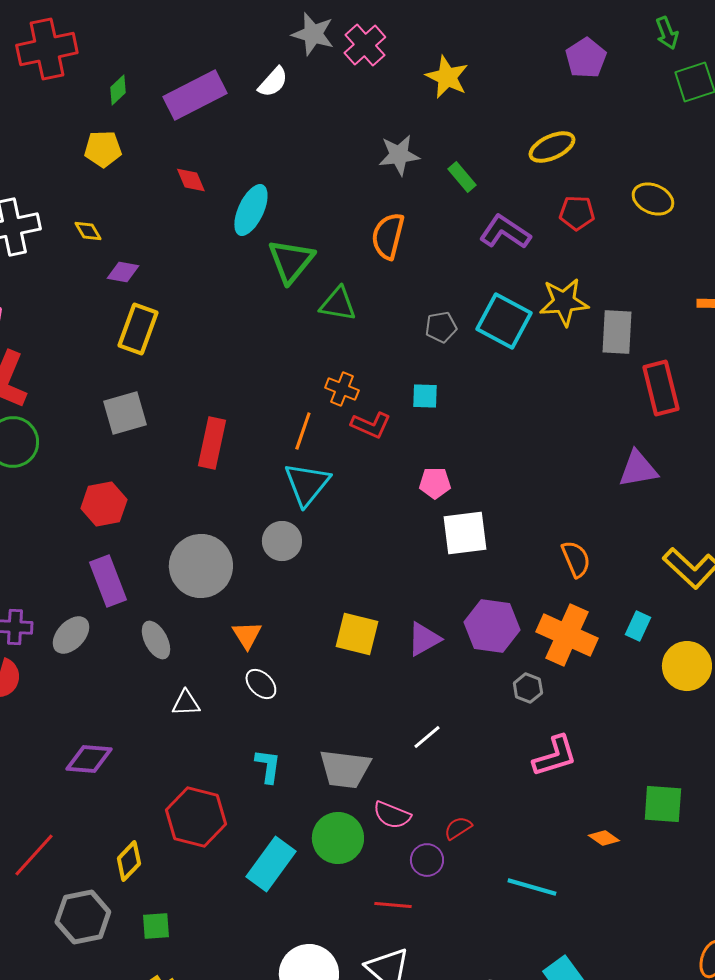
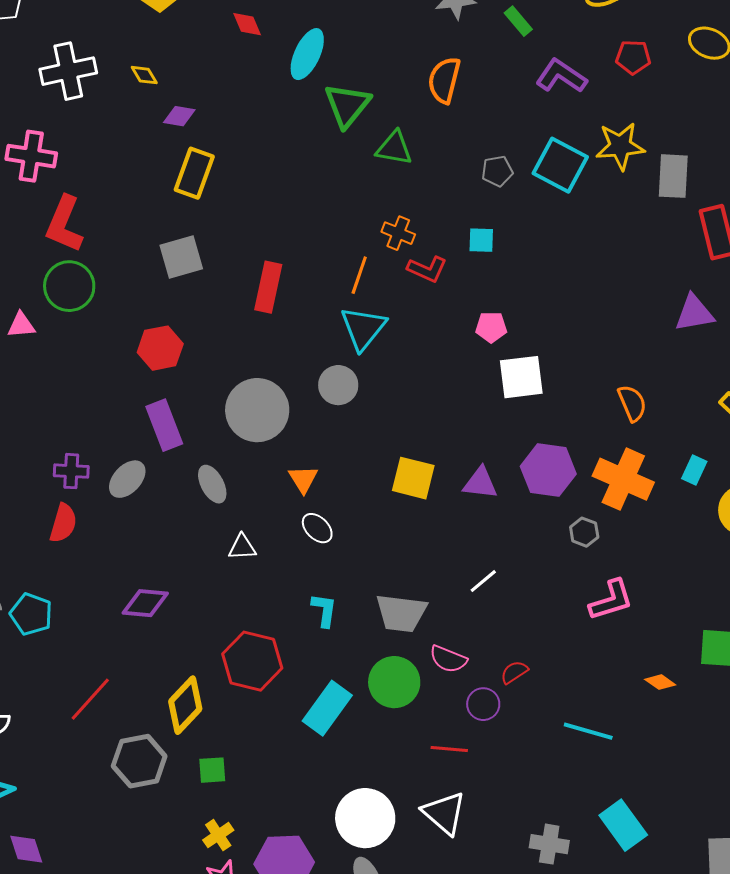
purple triangle: (424, 639) -> (480, 483), turned 36
yellow diamond: (129, 861) -> (185, 705), size x1.4

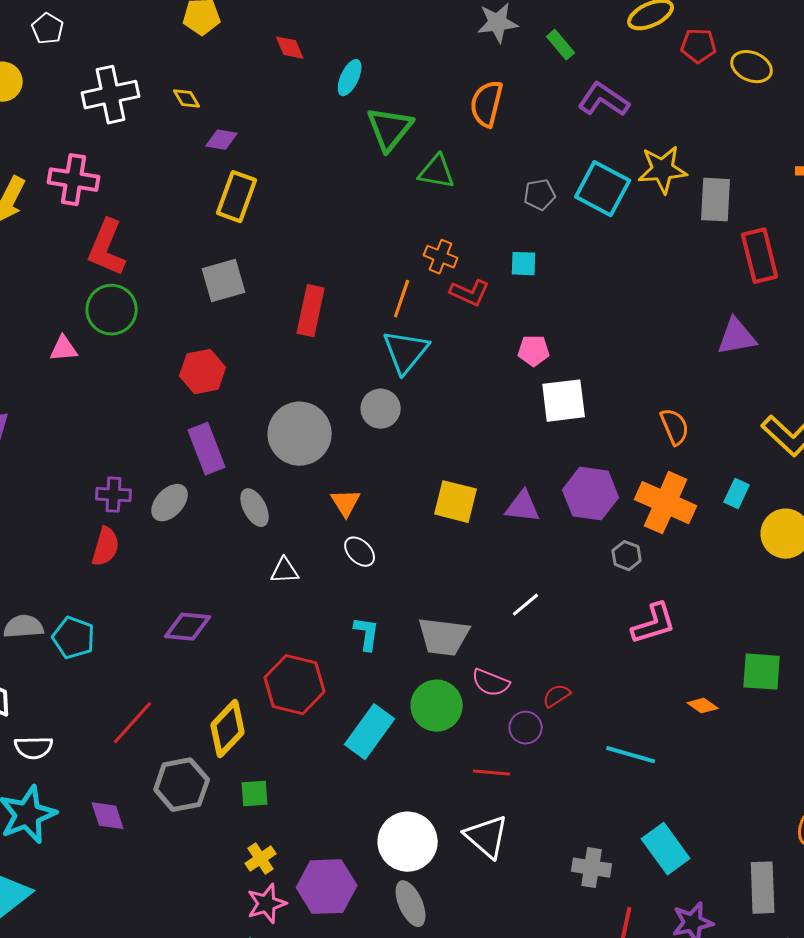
cyan ellipse: (307, 54) -> (350, 78), size x0.7
red pentagon: (633, 57) -> (699, 46), moved
purple diamond: (26, 849) -> (108, 816), moved

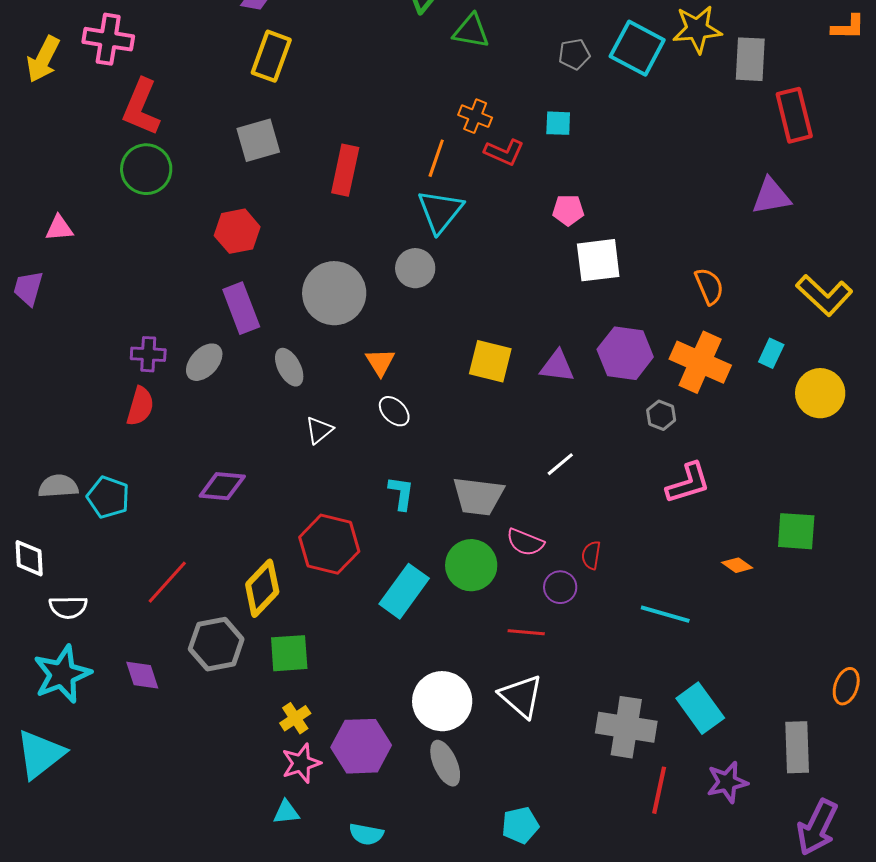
pink triangle: (64, 349) -> (59, 228), moved
white triangle: (285, 571) -> (319, 430), turned -36
red semicircle: (557, 696) -> (591, 555), turned -48
green square: (255, 794) -> (289, 653), size x1.4
gray cross: (592, 868) -> (626, 727), size x1.5

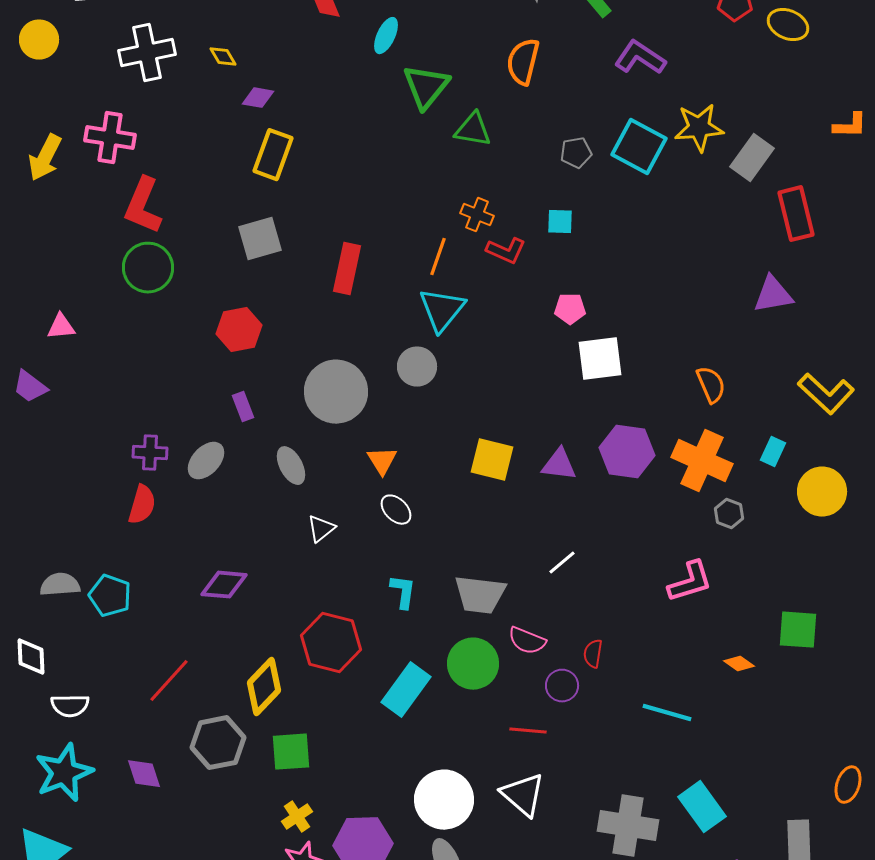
gray rectangle: (750, 59) -> (752, 158), turned 33
purple trapezoid: (28, 288) -> (30, 387), turned -69
purple rectangle: (241, 308) -> (243, 407), size x0.6
gray hexagon: (661, 415) -> (729, 514), moved

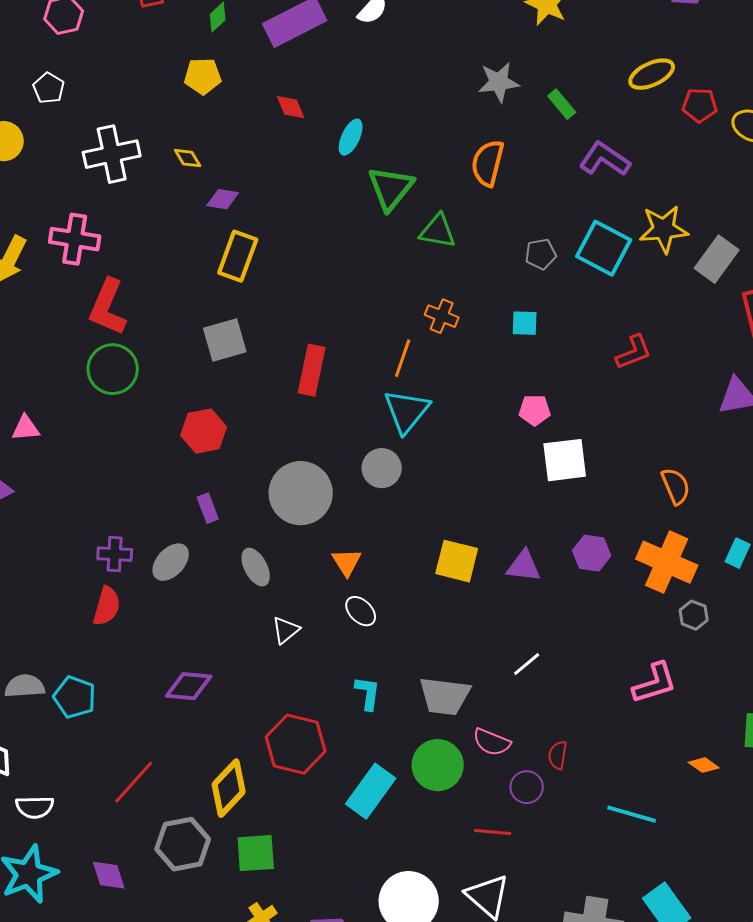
red L-shape: (506, 251) -> (634, 352), moved, turned -45
purple hexagon: (627, 452) -> (592, 553), size x0.7

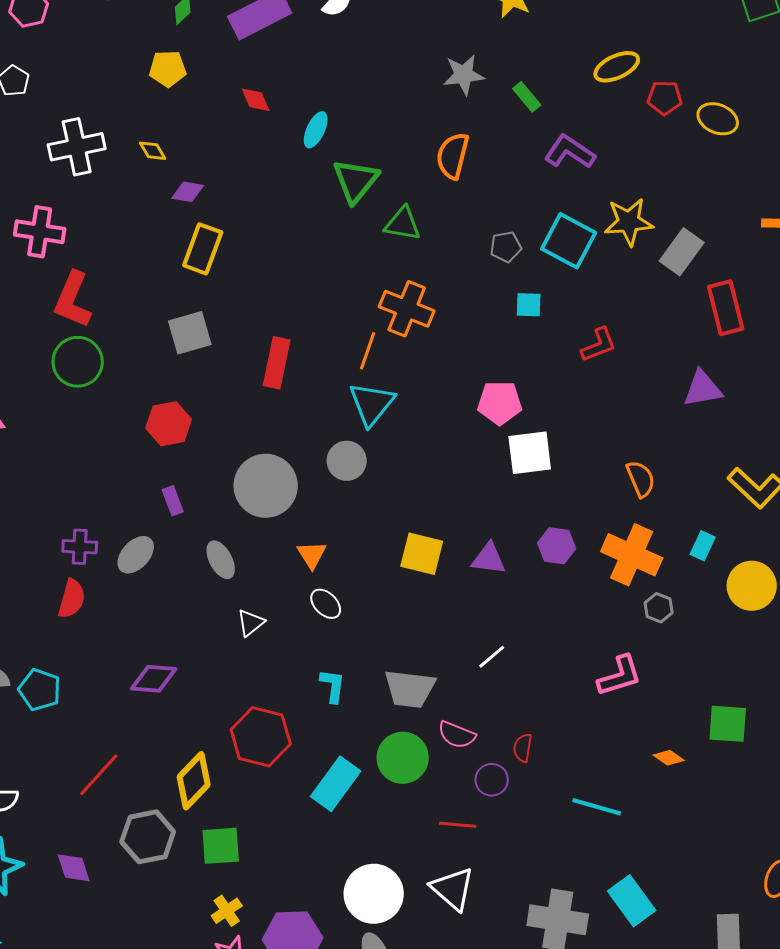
orange cross: (442, 316) -> (407, 309), size x1.6
cyan square: (525, 323) -> (529, 305), moved
pink pentagon: (535, 410) -> (500, 403), size x1.4

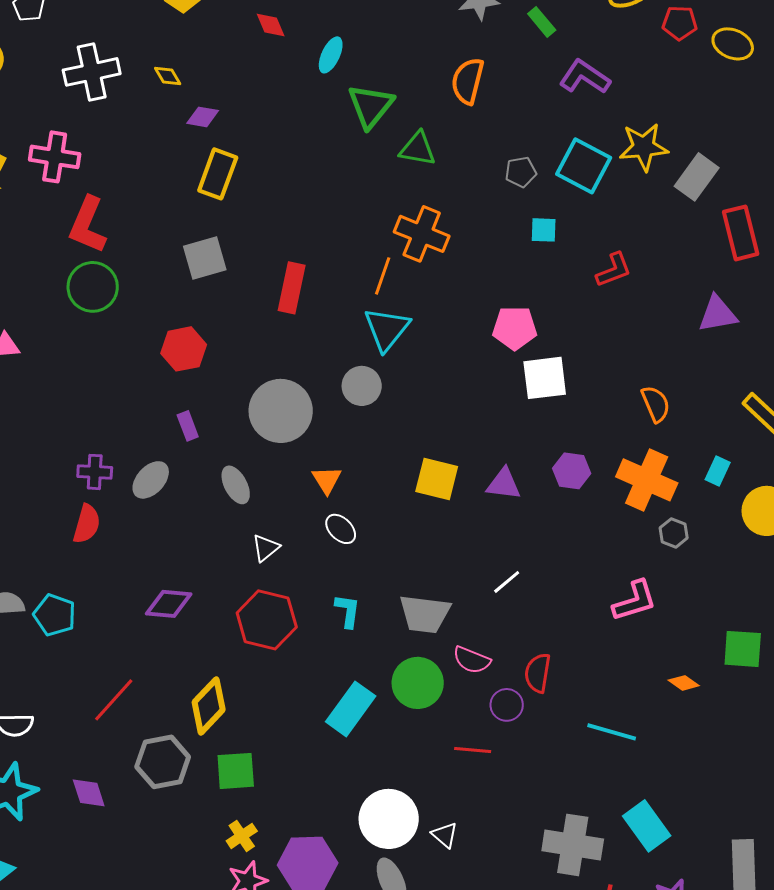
red hexagon: (261, 737) -> (267, 620), moved
red semicircle: (523, 748) -> (538, 673), size x1.4
white triangle: (453, 889) -> (445, 835), moved, size x0.6

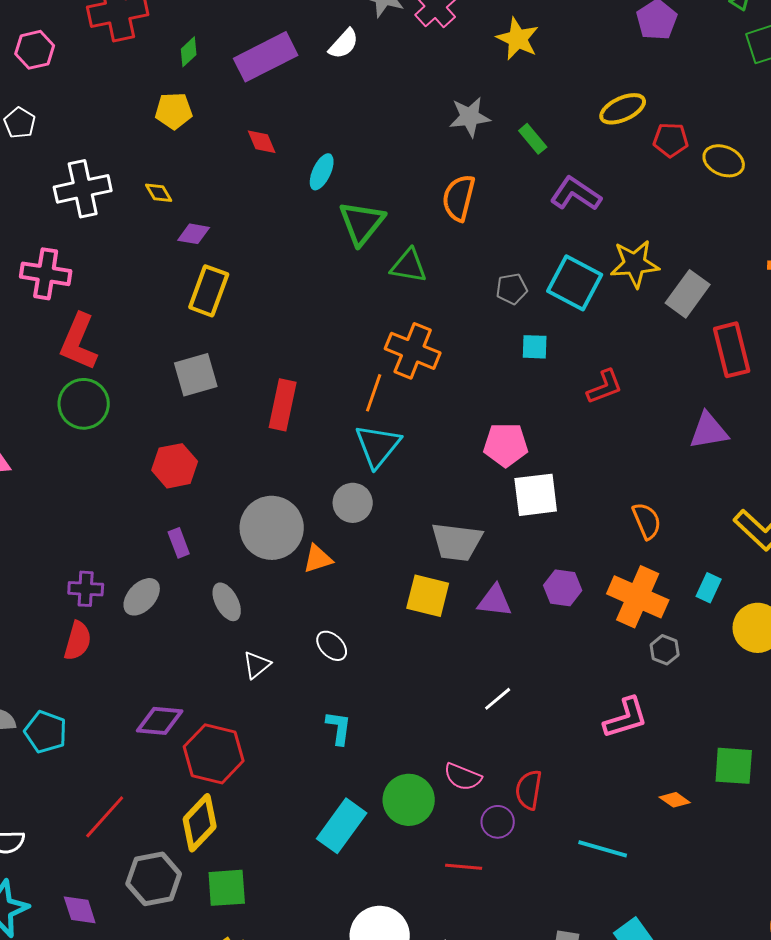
orange triangle: (327, 480) -> (318, 559), moved, turned 44
gray trapezoid: (425, 614) -> (457, 542), moved
red hexagon: (267, 620) -> (214, 754), moved

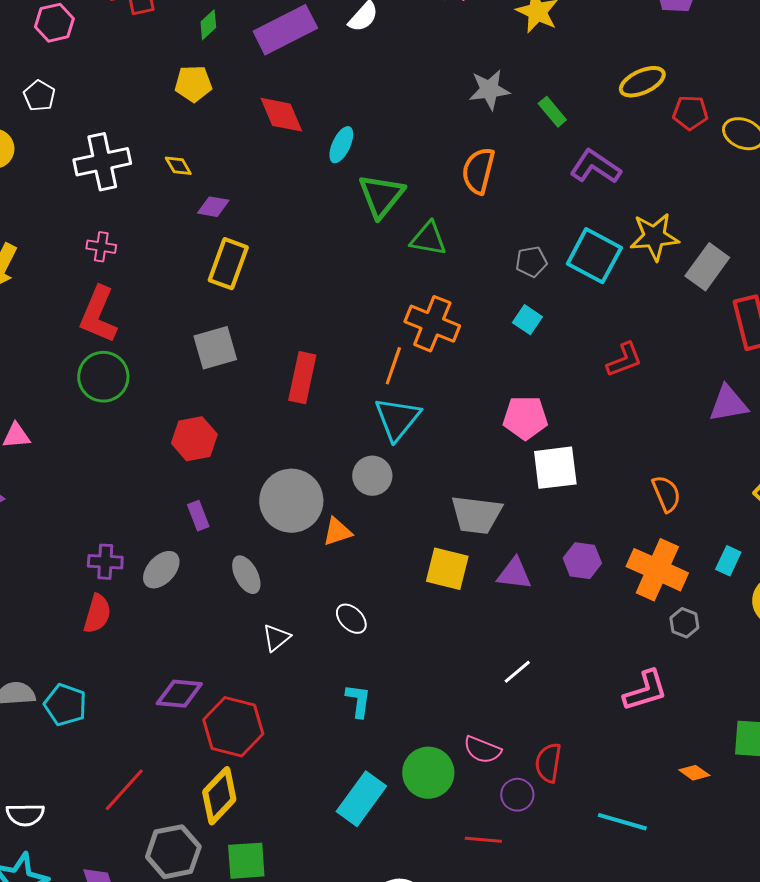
red diamond: (262, 142) -> (281, 115), size x1.5
pink cross: (46, 274) -> (101, 247), moved, size x0.6
cyan square: (535, 347) -> (527, 320), moved, turned 32

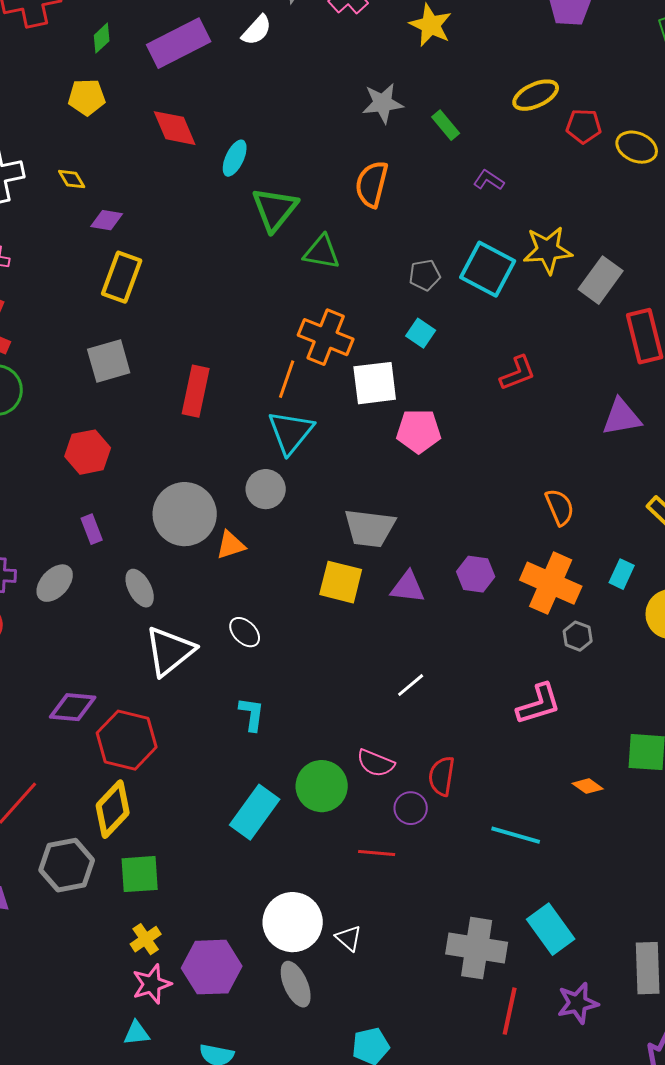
purple L-shape: (595, 167) -> (489, 180), size x0.6
white square: (555, 468) -> (375, 383), moved
white triangle: (276, 638) -> (170, 651), size x1.8

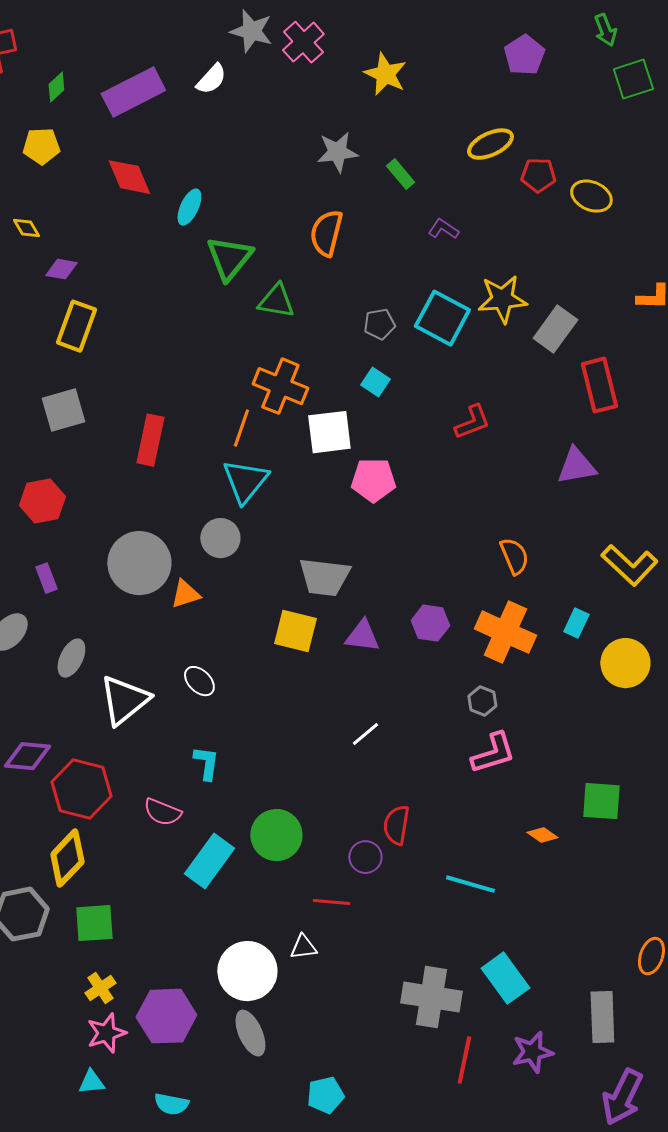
gray ellipse: (140, 588) -> (71, 658), moved, turned 54
gray hexagon: (578, 636) -> (482, 701), moved
pink semicircle: (376, 763) -> (162, 812), moved
white triangle: (349, 938) -> (303, 947), moved, turned -48

